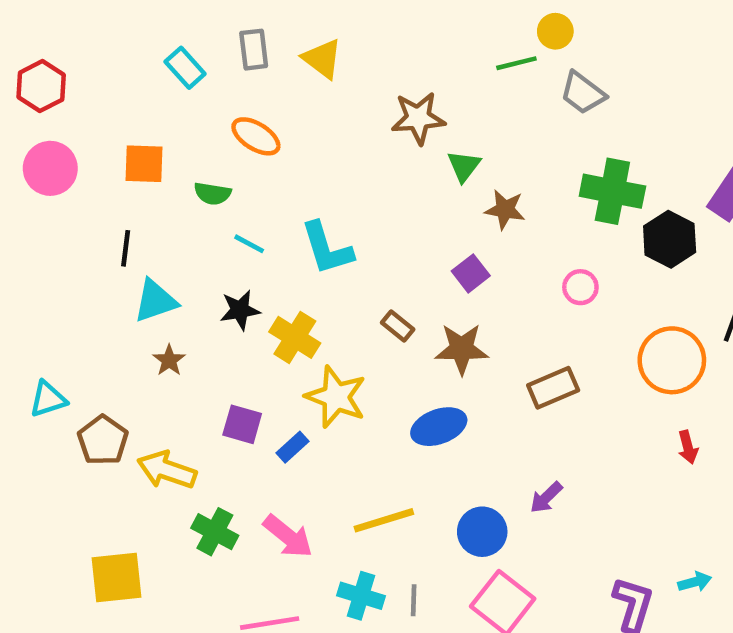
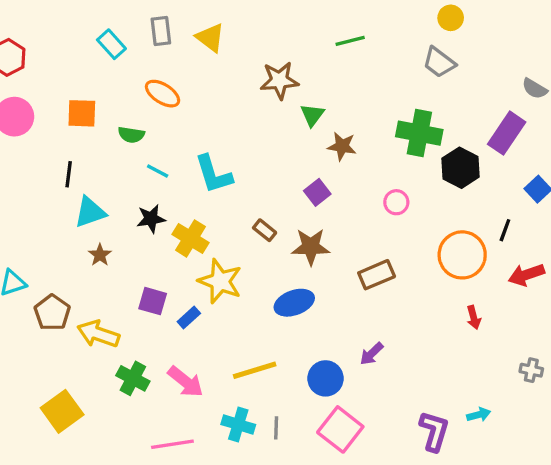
yellow circle: (555, 31) -> (451, 18), moved
gray trapezoid: (583, 93) -> (439, 62), moved
yellow square: (117, 577) -> (62, 411), turned -30

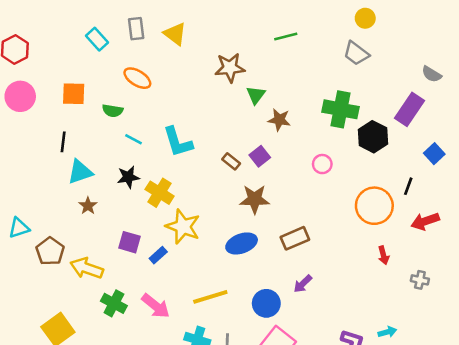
brown rectangle: (265, 230) -> (231, 161), moved
brown rectangle: (377, 275) -> (295, 238), moved
gray cross: (531, 370) -> (420, 280), moved

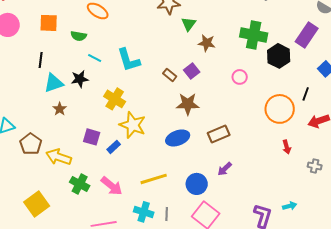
black star: (128, 177) -> (80, 79), moved

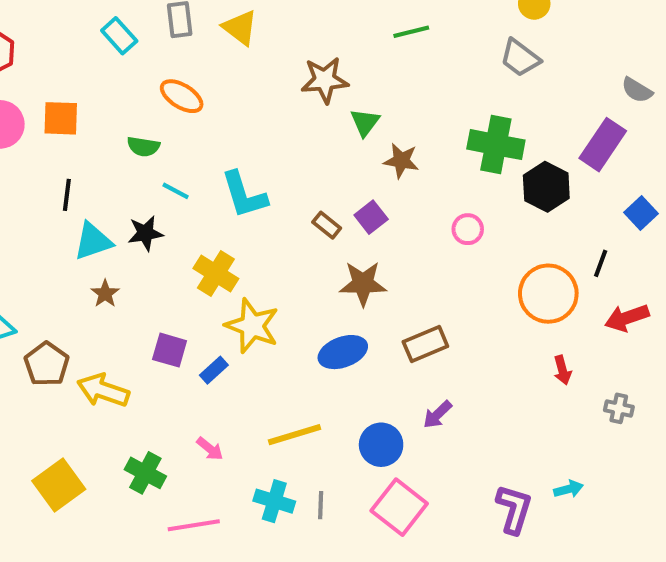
orange square: (49, 23) -> (61, 118), moved
green cross: (80, 184) -> (145, 473), moved
pink arrow: (112, 186) -> (210, 449), size x0.6

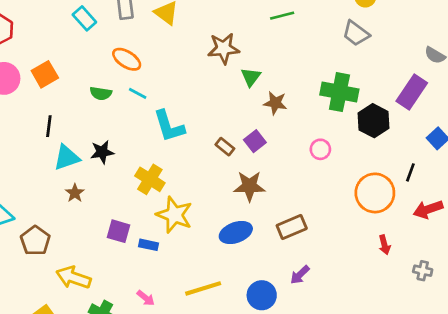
orange square: (61, 118) -> (45, 74), turned -32
cyan line: (176, 191) -> (138, 93), moved
blue rectangle: (214, 370) -> (148, 245), turned 54
yellow arrow: (103, 390) -> (73, 278), moved

